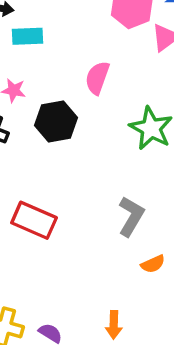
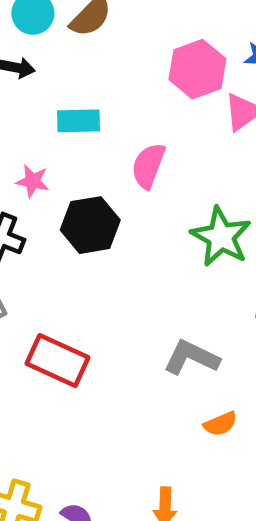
cyan rectangle: (28, 36) -> (79, 121), moved
gray L-shape: (131, 216) -> (191, 358), turned -96

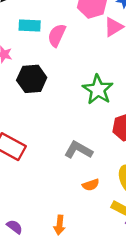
pink semicircle: (148, 166) -> (57, 35), moved

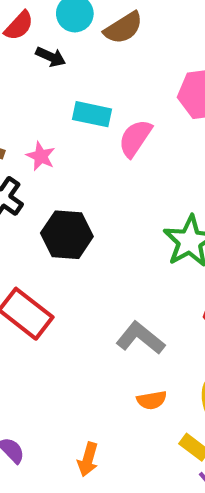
black hexagon: (32, 79) -> (67, 235), moved

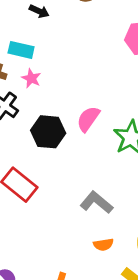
cyan rectangle: (92, 114) -> (21, 50), moved
pink semicircle: (135, 138) -> (88, 119), moved

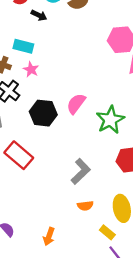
gray L-shape: (96, 202) -> (81, 171), turned 95

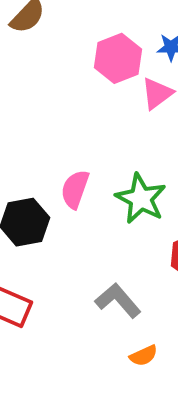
gray L-shape: (81, 171) -> (118, 300), turned -70

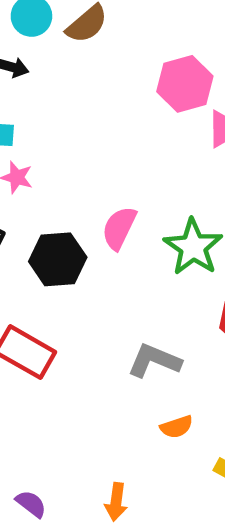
gray L-shape: (118, 300) -> (154, 361), turned -33

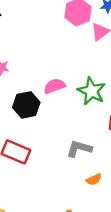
pink semicircle: (119, 228) -> (54, 86), turned 50

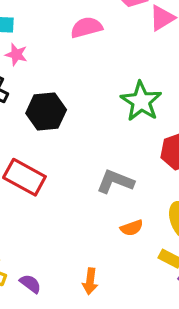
pink semicircle: (54, 86) -> (86, 27), moved

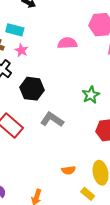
green star: (141, 101) -> (91, 95), size x0.7
gray L-shape: (115, 182) -> (52, 120), moved

